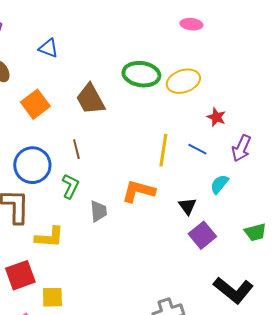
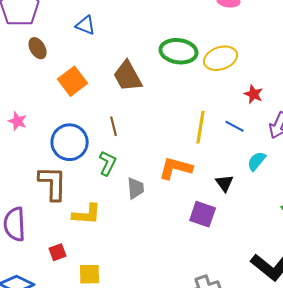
purple square: (202, 235) -> (203, 214), moved, turned -32
red square: (20, 275) -> (58, 252), size x0.6

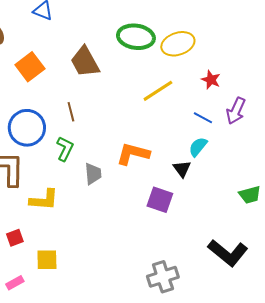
blue line: (235, 126) -> (203, 118), moved
yellow line: (201, 127) -> (158, 91), moved, turned 48
cyan semicircle: (257, 161) -> (198, 147), moved

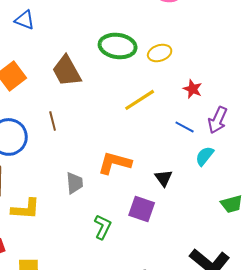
yellow ellipse: (178, 44) -> (160, 53), size x0.7
cyan semicircle: (198, 147) -> (205, 156), moved
green L-shape: (65, 149) -> (103, 227), moved

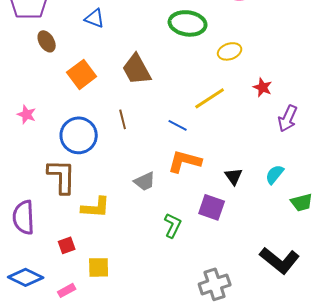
green ellipse: (118, 46) -> (188, 23), moved
blue line: (185, 127) -> (178, 125), moved
cyan semicircle: (205, 156) -> (275, 174), moved
gray trapezoid: (75, 183) -> (145, 181), turned 70

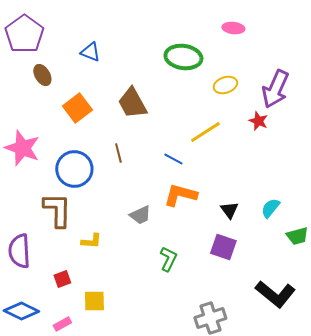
pink star: (27, 114) -> (22, 148), size x1.8
purple arrow: (288, 118) -> (275, 89), moved, size x1.4
yellow L-shape: (96, 207) -> (91, 241), size x0.7
purple square: (212, 207) -> (223, 247), moved

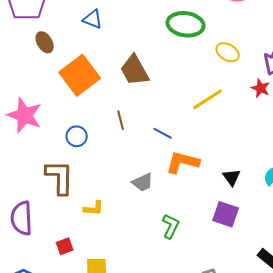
yellow ellipse: (225, 85) -> (228, 52), turned 50
orange square: (77, 108) -> (80, 75), size x1.4
blue line: (173, 159) -> (163, 133), moved
blue circle: (74, 169) -> (77, 136), size x0.6

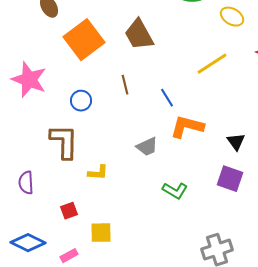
blue line: (163, 133) -> (167, 98), turned 30
purple semicircle: (22, 218) -> (26, 183), size x0.7
green L-shape: (171, 226) -> (175, 191), turned 95

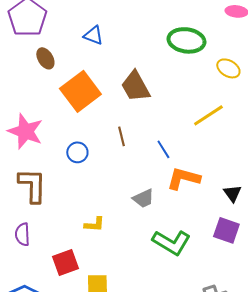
brown L-shape: (64, 142) -> (32, 185), moved
green L-shape: (175, 191) -> (171, 242), size x1.5
red square: (69, 211) -> (65, 262), size x1.5

